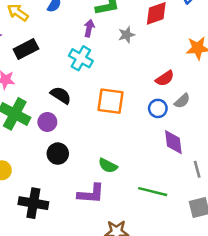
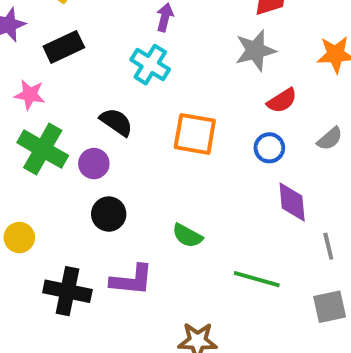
gray star: (127, 35) -> (255, 50), moved, size x1.5
gray semicircle: (182, 101) -> (330, 139), moved
purple L-shape: (91, 194) -> (132, 280), moved

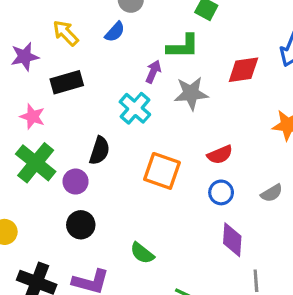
gray star: (255, 50) -> (191, 93), moved
red semicircle: (282, 101) -> (220, 155), moved
black semicircle: (116, 122) -> (100, 151), turned 64

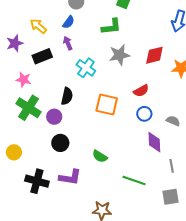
red diamond: (243, 70) -> (154, 55), moved
purple arrow: (153, 72) -> (68, 43), moved, turned -40
gray semicircle: (272, 193) -> (173, 121), moved, turned -120

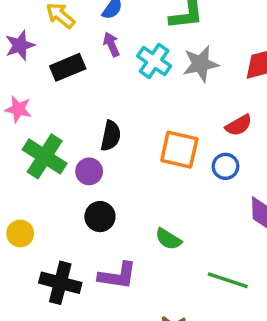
cyan cross: (86, 68) -> (154, 61), moved
pink star: (23, 80) -> (18, 109), moved
blue circle: (144, 114) -> (226, 166), moved

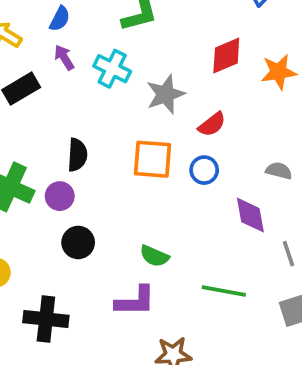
gray star: (201, 64) -> (166, 94), moved
purple L-shape: (117, 276) -> (135, 301), moved

